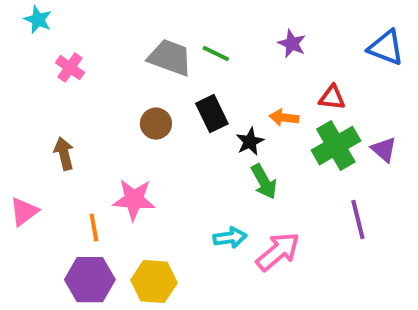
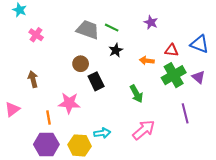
blue triangle: (386, 48) -> (199, 44), moved
black rectangle: (212, 114) -> (96, 81), moved
black star: (250, 142) -> (116, 50), moved
cyan arrow: (230, 238) -> (102, 133), moved

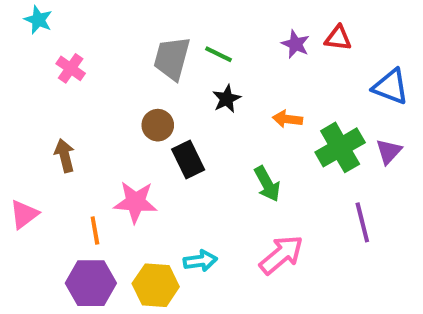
gray trapezoid: (88, 30) -> (172, 58), turned -95
red triangle: (172, 50) -> (338, 38), moved
purple triangle: (198, 77) -> (389, 151), turned 32

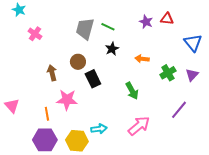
blue triangle: (391, 87) -> (193, 43), turned 30
green cross: (340, 147) -> (168, 73), size x0.7
brown arrow: (65, 156) -> (52, 73), moved
pink triangle: (24, 214) -> (12, 106), turned -35
purple line: (362, 222) -> (179, 110), turned 54

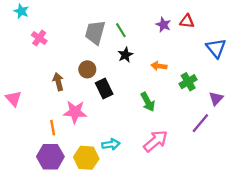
green line: (108, 27) -> (121, 30), turned 32
purple triangle: (192, 75) -> (216, 98), moved
pink triangle: (12, 106) -> (13, 98), moved

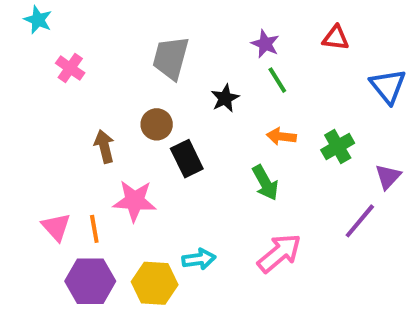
purple star: (163, 25) -> (265, 44), moved
green line: (121, 30) -> (277, 80), moved
orange arrow: (159, 66) -> (281, 136), moved
pink triangle: (13, 98) -> (56, 227), moved

